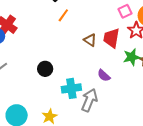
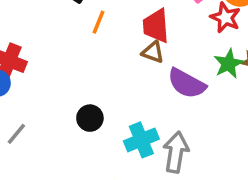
red trapezoid: (111, 38) -> (156, 26), moved
purple semicircle: (104, 75) -> (187, 83), moved, size x1.6

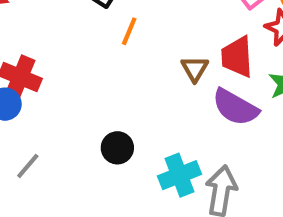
red trapezoid: (156, 26) -> (237, 57), moved
brown triangle: (153, 52) -> (195, 69), turned 40

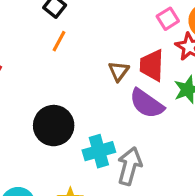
orange line: (129, 31) -> (59, 41), moved
black circle: (117, 148) -> (54, 126), size x1.6

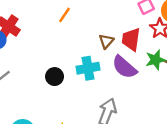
black circle: (54, 126) -> (55, 77), size x0.6
cyan cross: (99, 151) -> (88, 68), moved

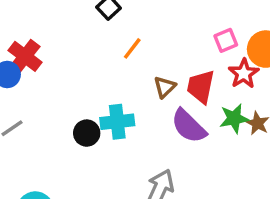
orange line: (64, 15) -> (132, 48), moved
cyan cross: (88, 68) -> (117, 122), moved

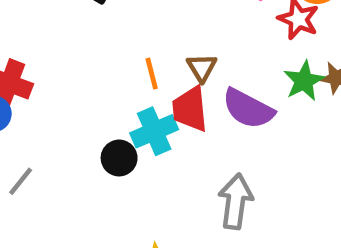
orange line: (132, 48) -> (152, 74), moved, turned -35
red trapezoid: (201, 87) -> (190, 109), moved

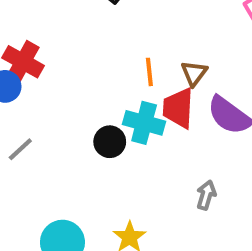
cyan cross: (154, 131) -> (144, 123), turned 30
gray arrow: (236, 201) -> (206, 195), size x0.6

